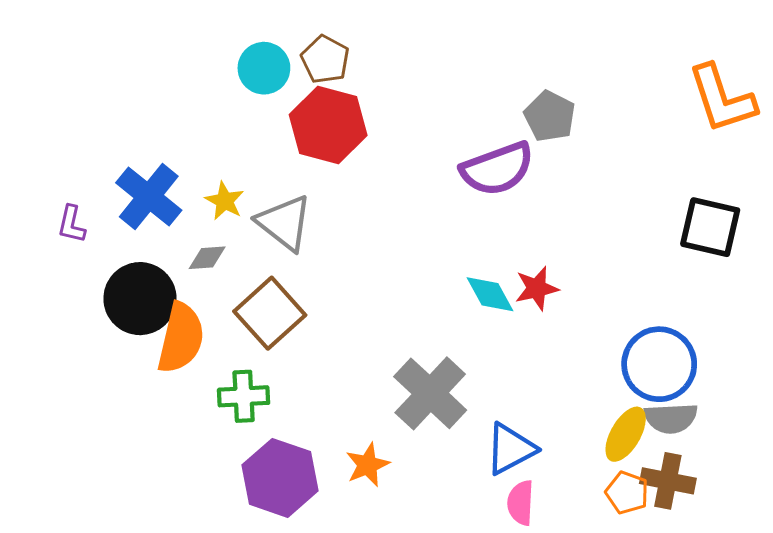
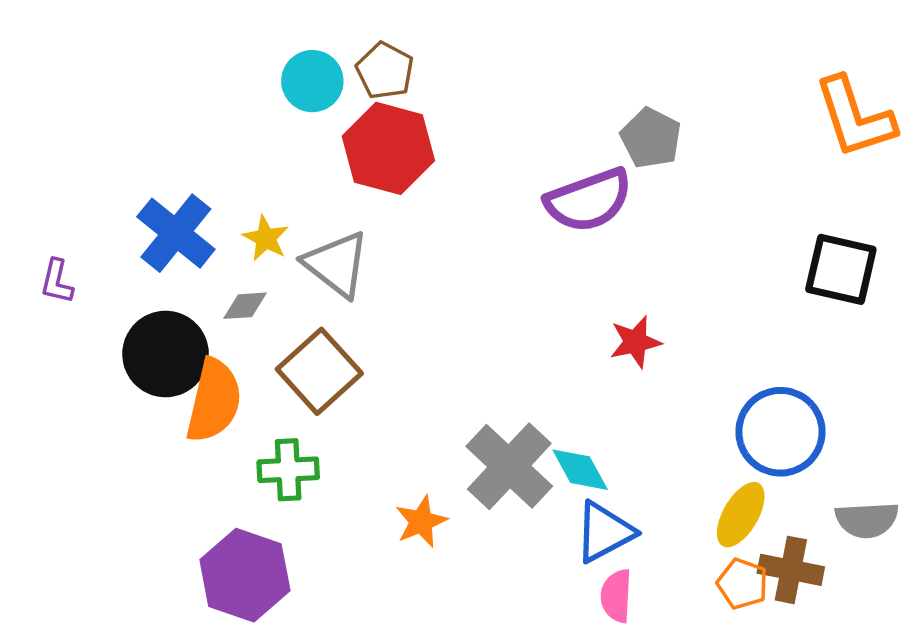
purple L-shape: (71, 224) -> (57, 281), moved
cyan diamond: (490, 294) -> (580, 470), moved
gray semicircle: (671, 418) -> (867, 520), moved
orange star: (367, 465) -> (421, 522), moved
purple hexagon: (280, 478) -> (245, 575), moved

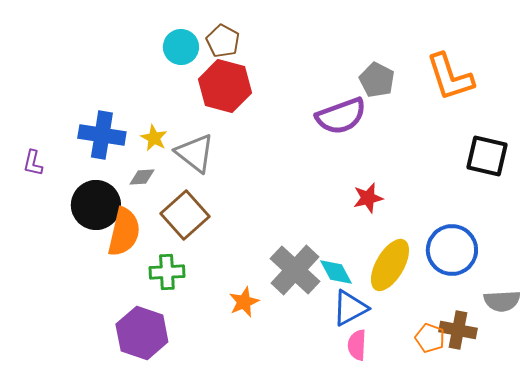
orange L-shape: (855, 117) -> (450, 77), moved
blue cross: (176, 233) -> (102, 135), turned -30
yellow ellipse: (741, 515) -> (390, 265), moved, size x1.4

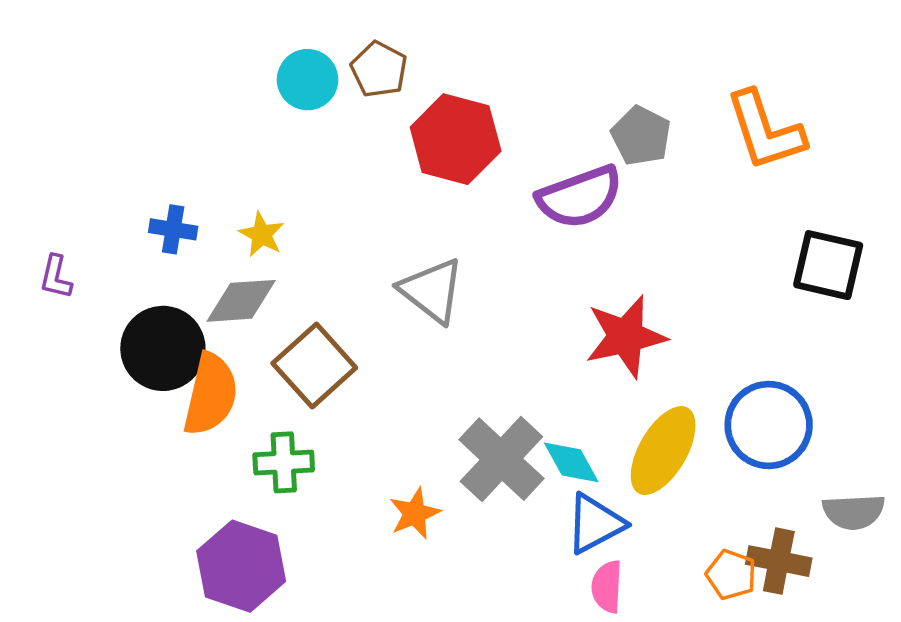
red hexagon: (225, 86) -> (456, 139), moved
blue cross: (102, 135) -> (173, 229), size x0.6
gray triangle: (195, 153) -> (432, 291), moved
gray diamond: (142, 177) -> (241, 301), size x1.6
red star: (368, 198) -> (626, 337), size x1.6

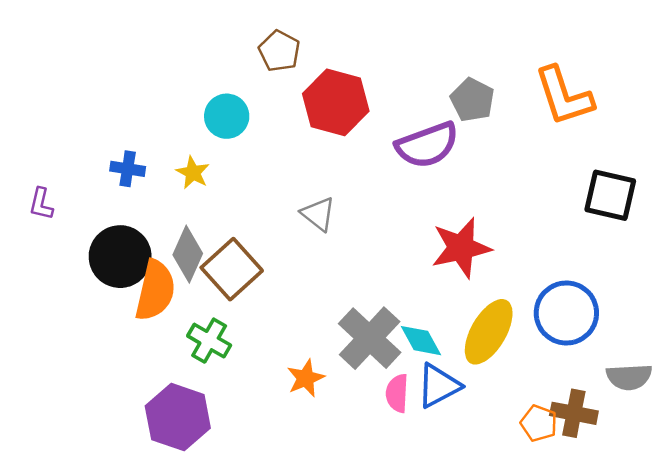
cyan circle: (308, 80) -> (227, 116), moved
gray triangle: (432, 291) -> (318, 214), size x0.7
gray diamond: (241, 301) -> (188, 254), moved, turned -62
green cross: (284, 462) -> (209, 341), turned 33
pink semicircle: (607, 587) -> (397, 393), moved

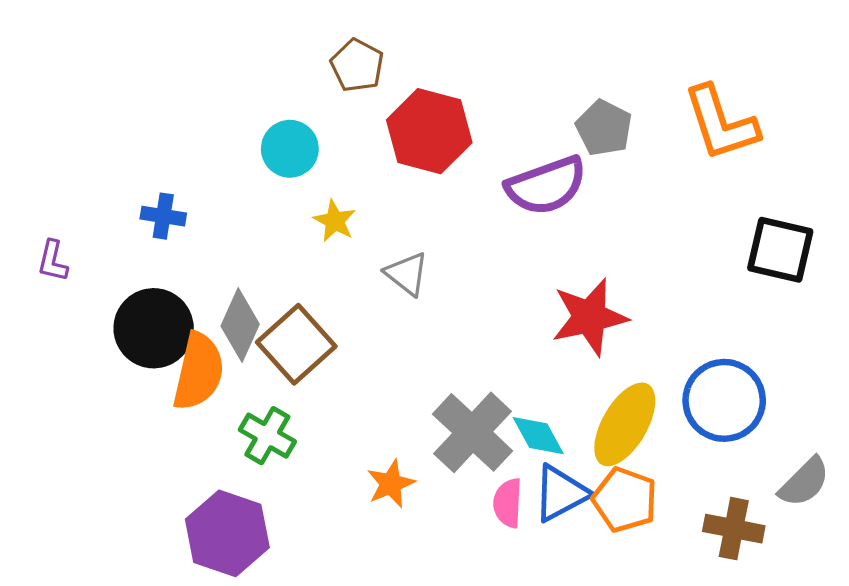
yellow star: (193, 173) -> (335, 221), moved
gray semicircle: (629, 377) -> (804, 482), turned -42
orange pentagon: (539, 423) -> (625, 500), moved, size x1.4

